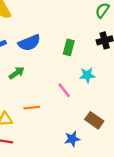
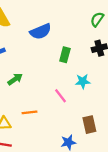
blue semicircle: (29, 43) -> (41, 31), moved
brown rectangle: (94, 120) -> (89, 125), turned 42

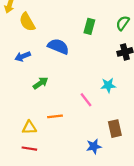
blue semicircle: (41, 31) -> (58, 46), moved, turned -135
green rectangle: (65, 55) -> (89, 26), moved

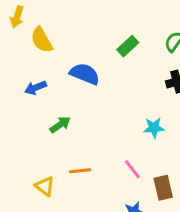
green rectangle: (89, 26) -> (128, 46), turned 32
pink line: (86, 100) -> (132, 169), moved
yellow triangle: (29, 127) -> (45, 186), turned 40

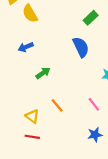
blue semicircle: (85, 74) -> (81, 47), moved, turned 42
orange line: (80, 171) -> (57, 105), turned 56

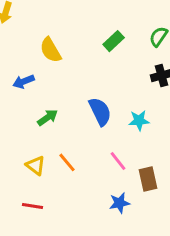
yellow semicircle: (30, 14) -> (51, 50), moved
blue semicircle: (81, 47) -> (100, 111), moved
yellow triangle: (32, 116) -> (36, 165), moved

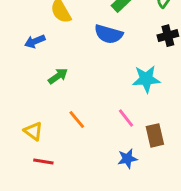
blue semicircle: (100, 111) -> (109, 34), moved, turned 132
cyan star: (139, 120) -> (146, 79), size x1.4
yellow triangle: (36, 165) -> (33, 131), moved

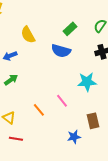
green arrow: (58, 76) -> (11, 80), moved
pink line: (126, 118) -> (62, 101), moved

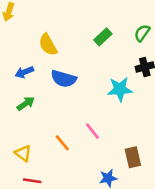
blue semicircle: (61, 51) -> (64, 79), moved
cyan star: (87, 82) -> (120, 89), moved

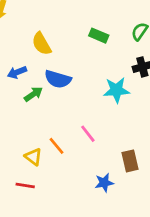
green rectangle: (103, 37) -> (99, 36), turned 66
green arrow: (26, 104) -> (33, 94), moved
yellow triangle: (23, 153) -> (33, 157), moved

